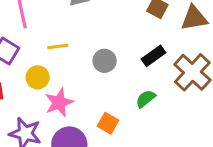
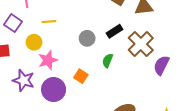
gray circle: (105, 61) -> (87, 38), moved
green semicircle: (146, 99) -> (108, 61), turned -32

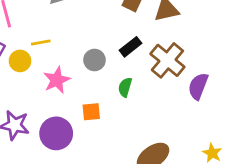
yellow circle: (34, 42) -> (20, 61), moved
pink star: (48, 60) -> (57, 80), moved
orange square: (81, 76) -> (91, 112), turned -32

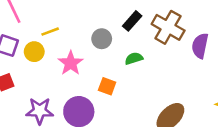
green semicircle: (125, 87) -> (134, 58), turned 66
orange square: (91, 112) -> (107, 86), turned 36

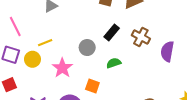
brown cross: (168, 27) -> (141, 37), size x0.7

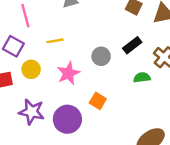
yellow circle: (32, 59) -> (31, 69), moved
green semicircle: (114, 63) -> (142, 77), moved

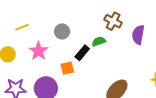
black rectangle: (132, 45) -> (82, 53), moved
orange square: (98, 101) -> (67, 68), turned -32

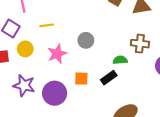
brown cross: (113, 21) -> (140, 44), turned -36
black rectangle: (82, 53) -> (109, 78), moved

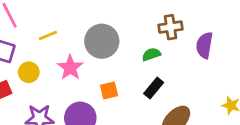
gray circle: (86, 40) -> (102, 41), size x1.6
black rectangle: (109, 78) -> (154, 88), moved

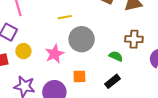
yellow line: (48, 35) -> (65, 17), moved
green semicircle: (151, 54) -> (116, 56), turned 32

